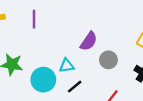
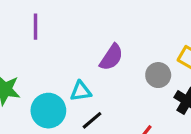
gray circle: (108, 60) -> (158, 75), moved

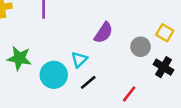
cyan triangle: (81, 91) -> (79, 59), turned -36

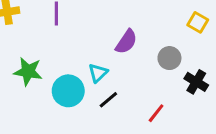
yellow square: (165, 33) -> (198, 22), moved

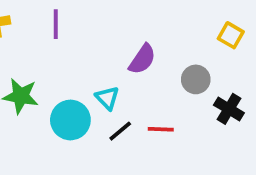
cyan triangle: (98, 73) -> (107, 98), turned -30
red line: (156, 113) -> (161, 129), moved, turned 54

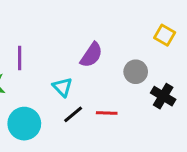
purple line: (56, 24) -> (20, 58), moved
cyan circle: (70, 120) -> (24, 124), moved

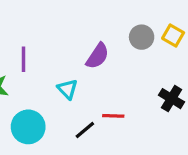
gray circle: (136, 72) -> (142, 37), moved
black line: (73, 114) -> (85, 130), moved

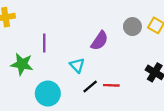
black line: (85, 130) -> (90, 86), moved

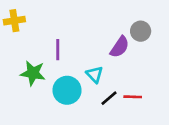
gray circle: (132, 27) -> (141, 31), moved
cyan circle: (48, 94) -> (67, 90), moved

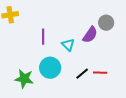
green star: (33, 73) -> (24, 79), moved
cyan triangle: (95, 74) -> (68, 45), moved

